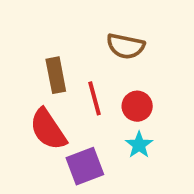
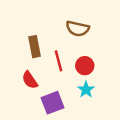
red semicircle: (48, 129) -> (30, 80), size x0.7

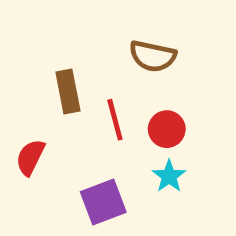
red semicircle: (30, 80) -> (30, 157), moved, turned 60

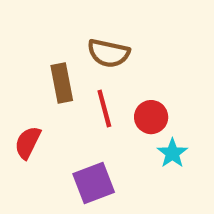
brown semicircle: (153, 56) -> (109, 53), moved
cyan star: (169, 176) -> (172, 153), moved

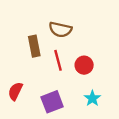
red semicircle: (28, 143) -> (15, 91), moved
cyan star: (172, 153) -> (92, 98), moved

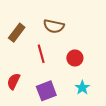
brown rectangle: (34, 46) -> (17, 33), moved, turned 48
red line: (58, 60) -> (41, 54), moved

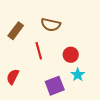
cyan star: (82, 88) -> (78, 75), moved
purple square: (46, 91) -> (55, 86), moved

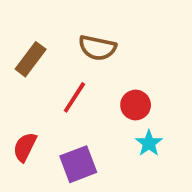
red line: (39, 51) -> (74, 97), turned 48
purple square: (55, 86) -> (78, 164), moved

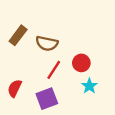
brown semicircle: (97, 48) -> (47, 43), moved
red line: (74, 97) -> (54, 70), moved

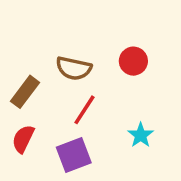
brown rectangle: (18, 35) -> (25, 92), moved
red circle: (81, 63) -> (133, 61), moved

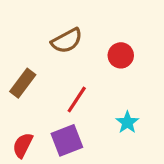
brown semicircle: (74, 68) -> (67, 41), moved, turned -40
red semicircle: (23, 139) -> (23, 145), moved

